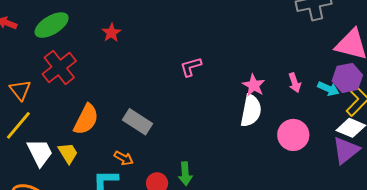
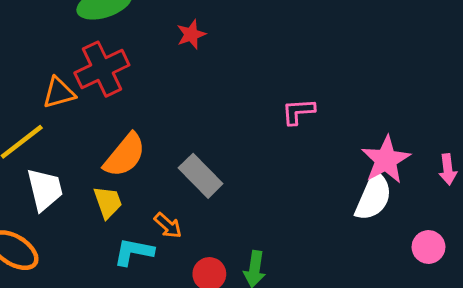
pink star: (254, 85) -> (386, 160), size x1.4
orange triangle: (20, 90) -> (59, 93), moved, turned 40
pink circle: (293, 135) -> (428, 247), size x0.7
yellow trapezoid: (68, 153) -> (108, 202), moved

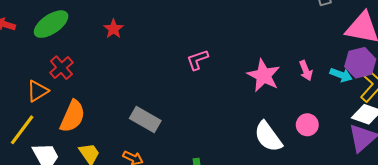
red cross: (102, 69) -> (61, 68), size x0.7
orange semicircle: (125, 155) -> (73, 116), moved
white semicircle: (373, 197) -> (268, 137), moved, turned 136

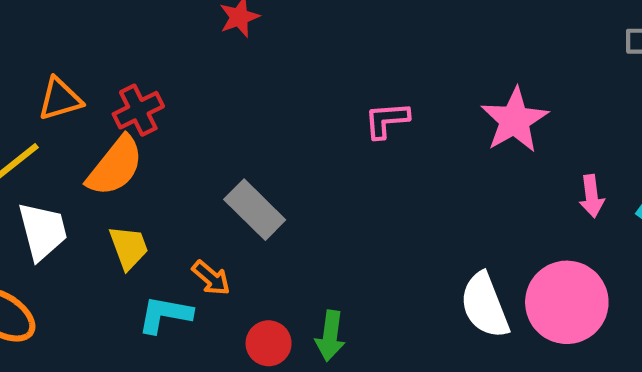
red cross: (61, 68) -> (138, 110), moved
pink star: (264, 75) -> (515, 120), moved
pink circle: (307, 125) -> (567, 302), size x1.8

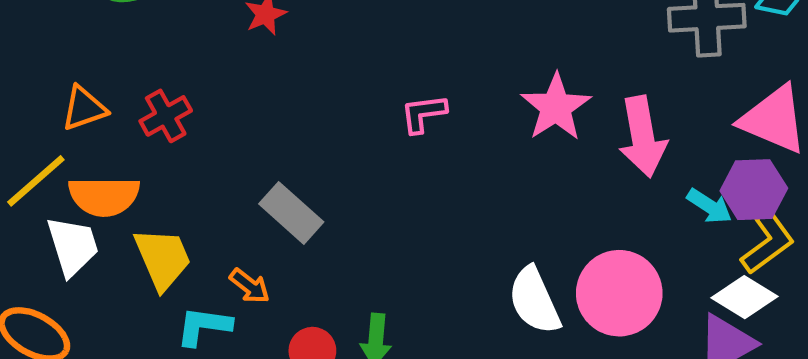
orange semicircle: (115, 166) -> (104, 196), moved, turned 54
pink arrow: (592, 196) -> (643, 137), moved, size x1.8
yellow trapezoid: (129, 247) -> (163, 259), size x1.4

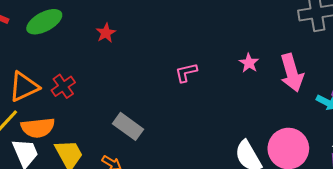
pink star: (556, 107) -> (249, 63), size x0.6
orange triangle: (84, 108) -> (24, 87), size x1.4

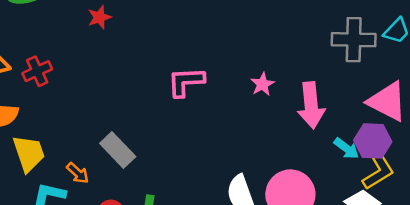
pink L-shape: (186, 72) -> (186, 82), size x1.4
gray rectangle: (128, 126) -> (118, 150), moved

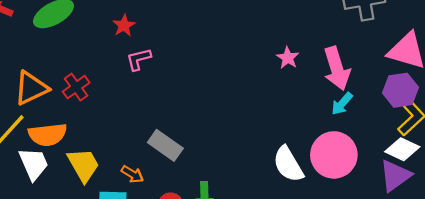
pink L-shape: (186, 82) -> (139, 59), moved, size x0.7
cyan arrow: (346, 148) -> (342, 104), moved, turned 105

